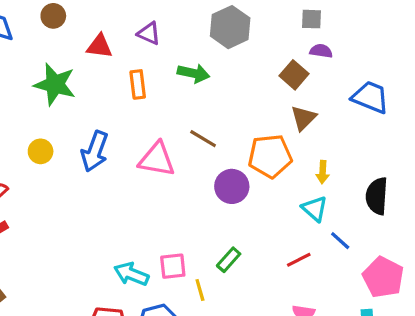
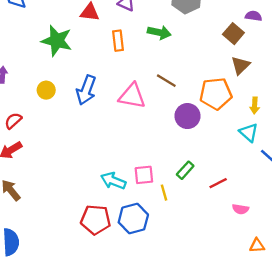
red line: (299, 260) -> (218, 183), moved

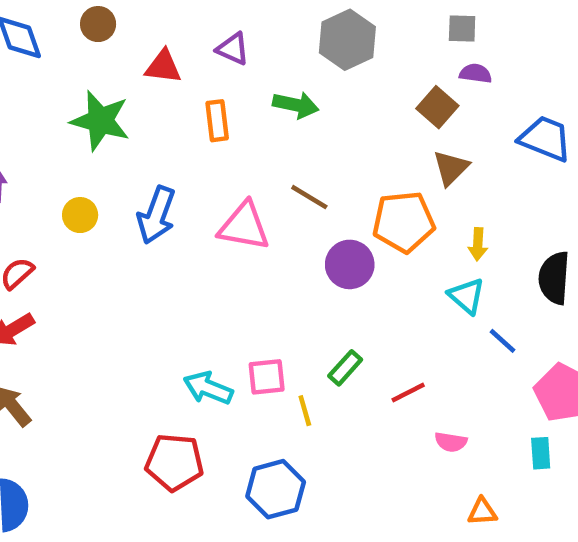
blue hexagon: (133, 218) -> (276, 489), moved

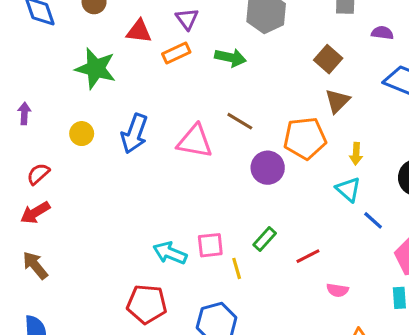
purple triangle: (233, 49) -> (187, 19), turned 30
purple semicircle: (476, 73) -> (382, 33), moved
orange rectangle: (217, 121) -> (176, 53), moved, turned 72

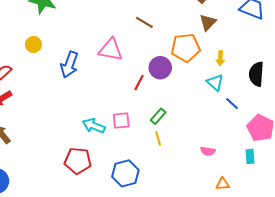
brown line: (240, 121) -> (144, 22), moved
blue arrow: (134, 134) -> (69, 65), moved
red line: (308, 256) -> (139, 83), moved, turned -35
yellow line: (237, 268) -> (158, 138), moved

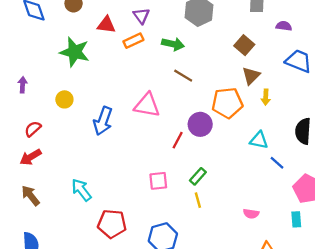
yellow arrow: (220, 58) -> (266, 97), moved
cyan triangle: (215, 83) -> (259, 140), turned -30
cyan arrow: (94, 126) -> (81, 190), moved, turned 30

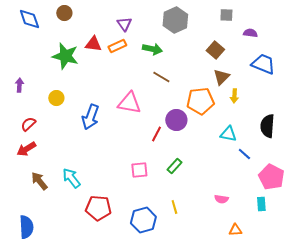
red triangle: (106, 25) -> (93, 44), moved
brown arrow: (31, 196) -> (39, 181), moved
yellow line: (198, 200) -> (174, 207), moved

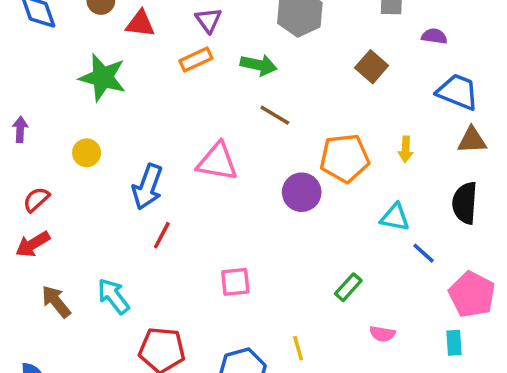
red triangle: (93, 44) -> (140, 24), moved
brown triangle: (221, 77) -> (472, 140), moved, turned 42
red line: (156, 134) -> (162, 235), moved
green rectangle: (174, 166) -> (348, 287), moved

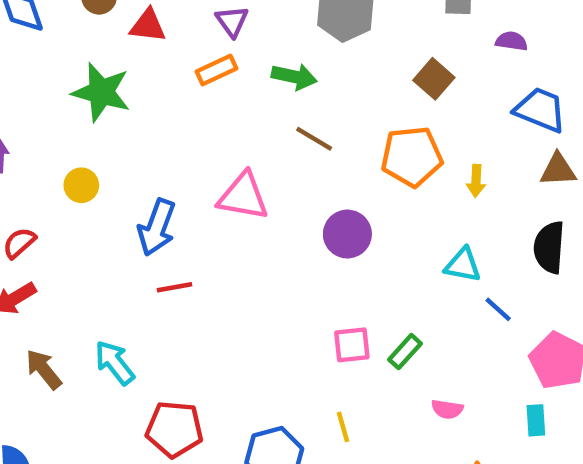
orange pentagon: (345, 158) -> (412, 156), moved
red line: (162, 235) -> (174, 287), turned 52
pink square: (235, 282) -> (352, 345), moved

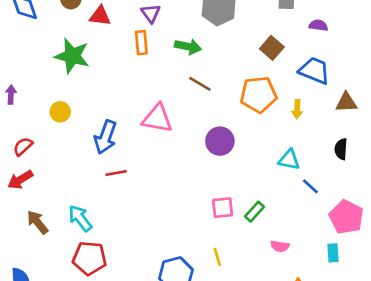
orange rectangle: (217, 70) -> (141, 43), turned -70
blue trapezoid: (540, 110) -> (314, 71), moved
black semicircle: (549, 247) -> (341, 149), size x0.7
red pentagon: (174, 429) -> (89, 258), moved

